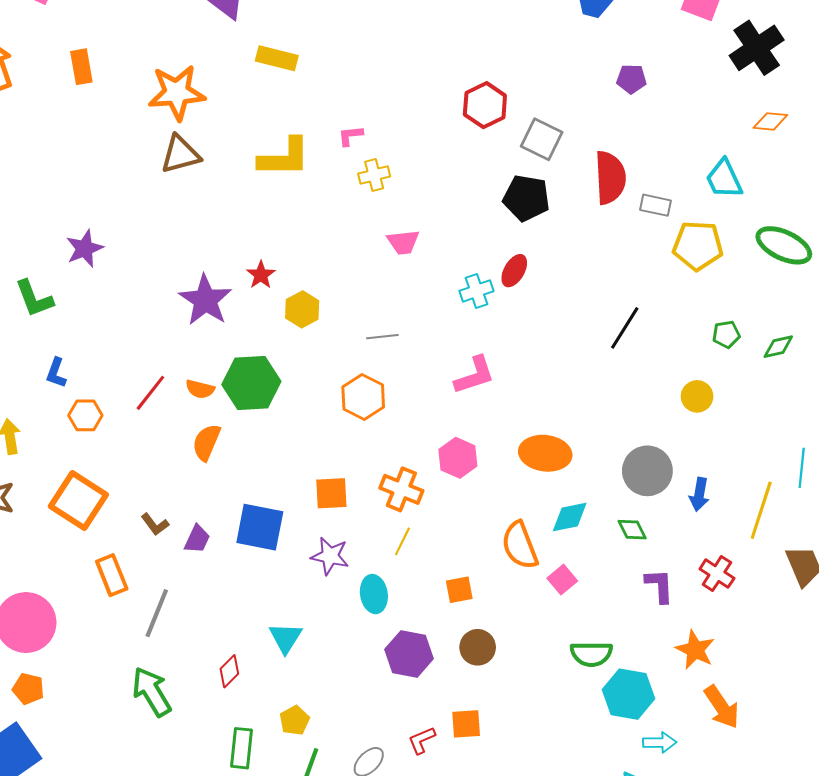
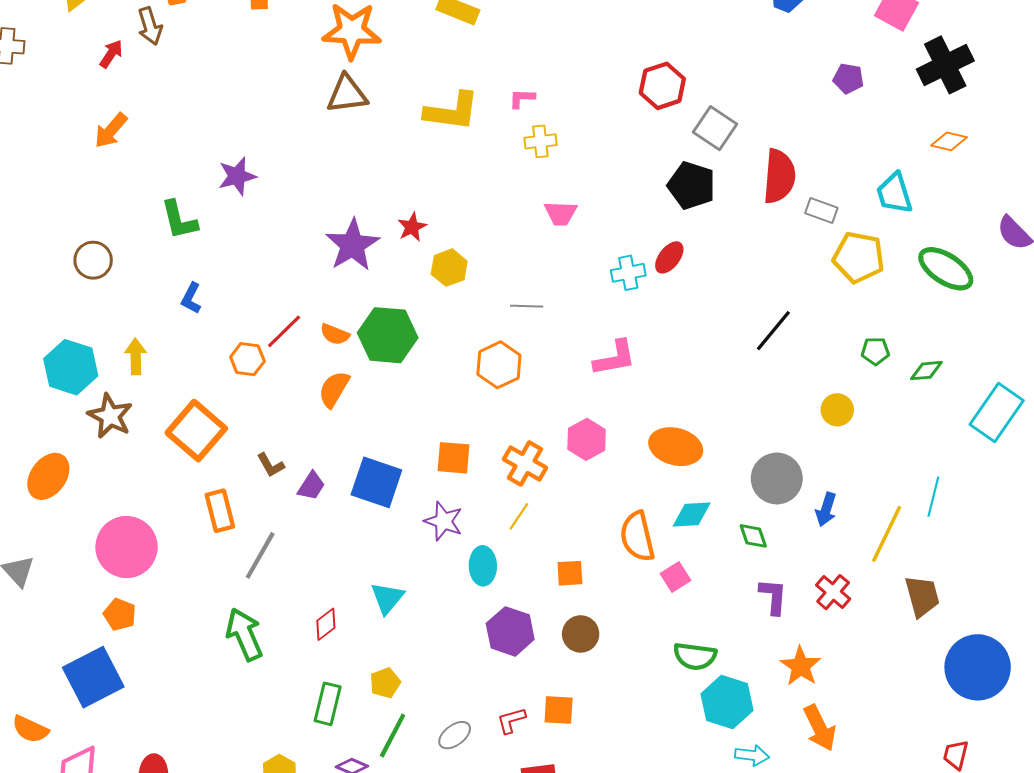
purple pentagon: (631, 79) -> (848, 79), moved
orange hexagon: (85, 415) -> (247, 359), moved

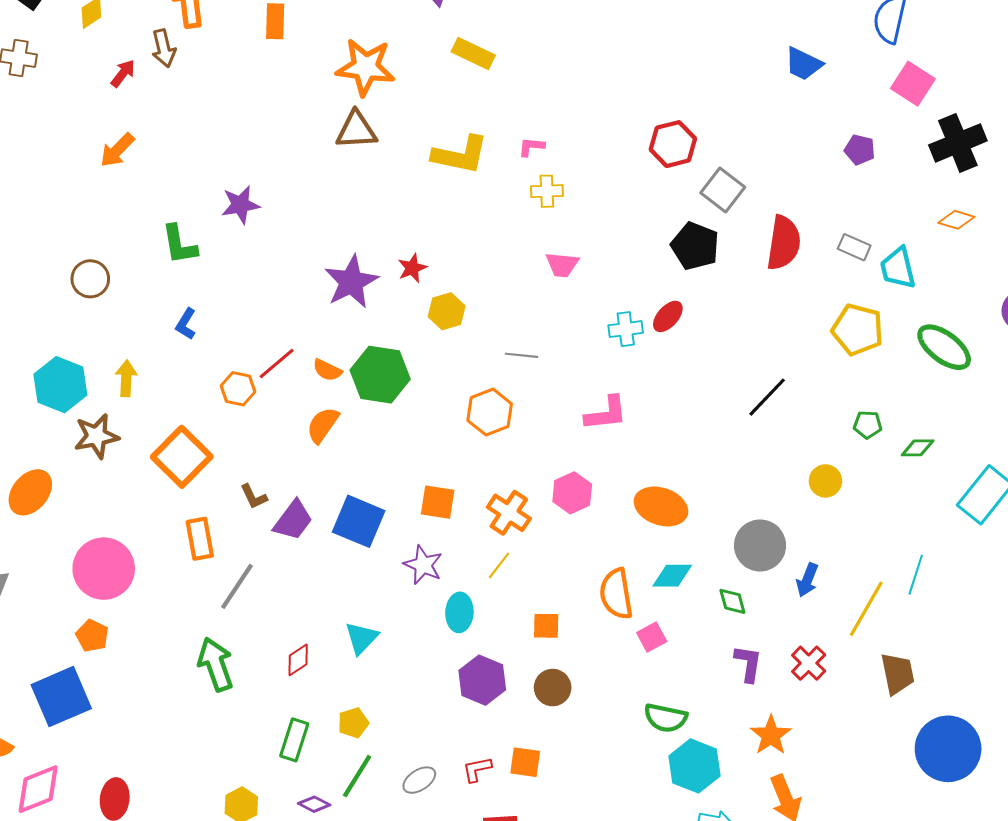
gray rectangle: (821, 211) -> (854, 247), moved
brown star: (110, 416) -> (96, 436), turned 30
purple trapezoid: (311, 486) -> (293, 520), size x1.4

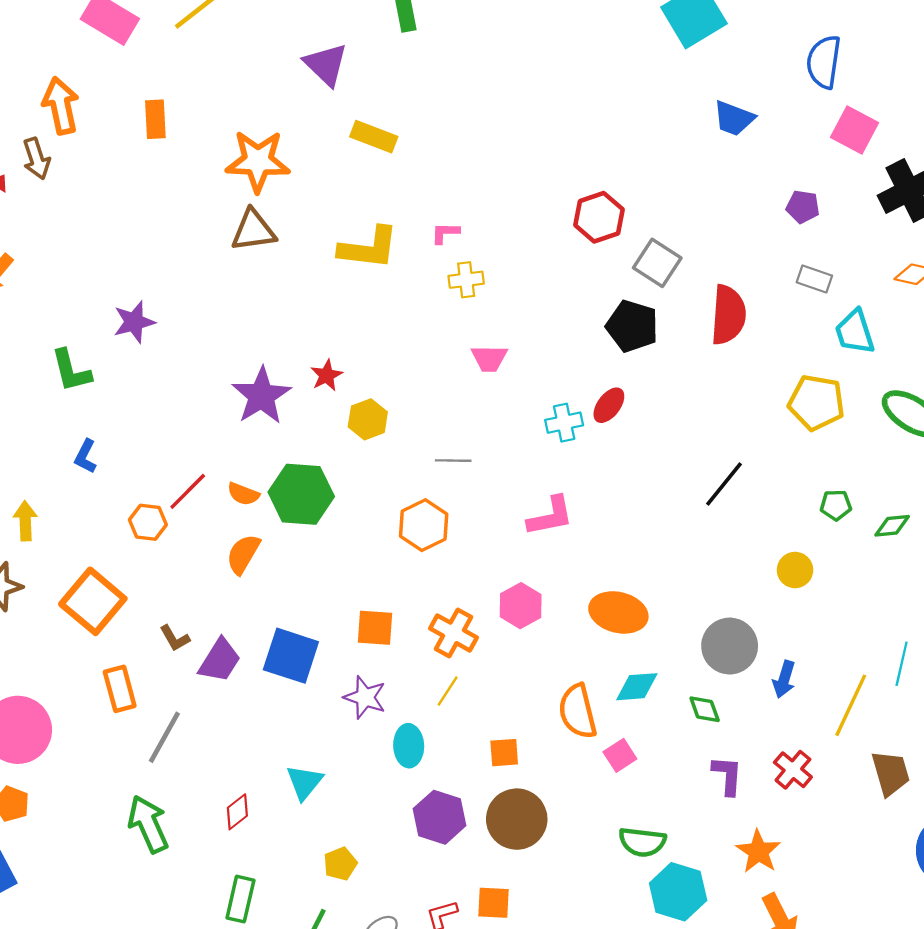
gray rectangle: (854, 247) -> (814, 279), moved
brown circle: (553, 688) -> (517, 819), size x1.5
yellow pentagon: (353, 723) -> (340, 864), moved

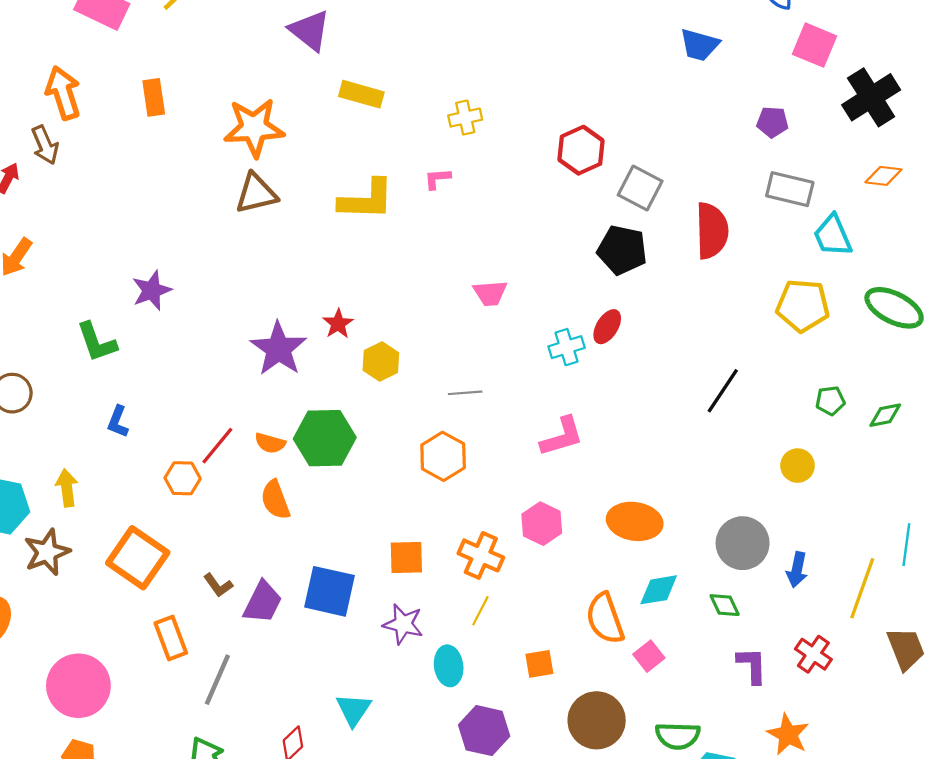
gray rectangle: (814, 279) -> (790, 189), size x1.4
yellow cross: (466, 280) -> (465, 118), moved
orange semicircle: (243, 554) -> (275, 500), turned -45
brown circle: (517, 819) -> (597, 720), moved

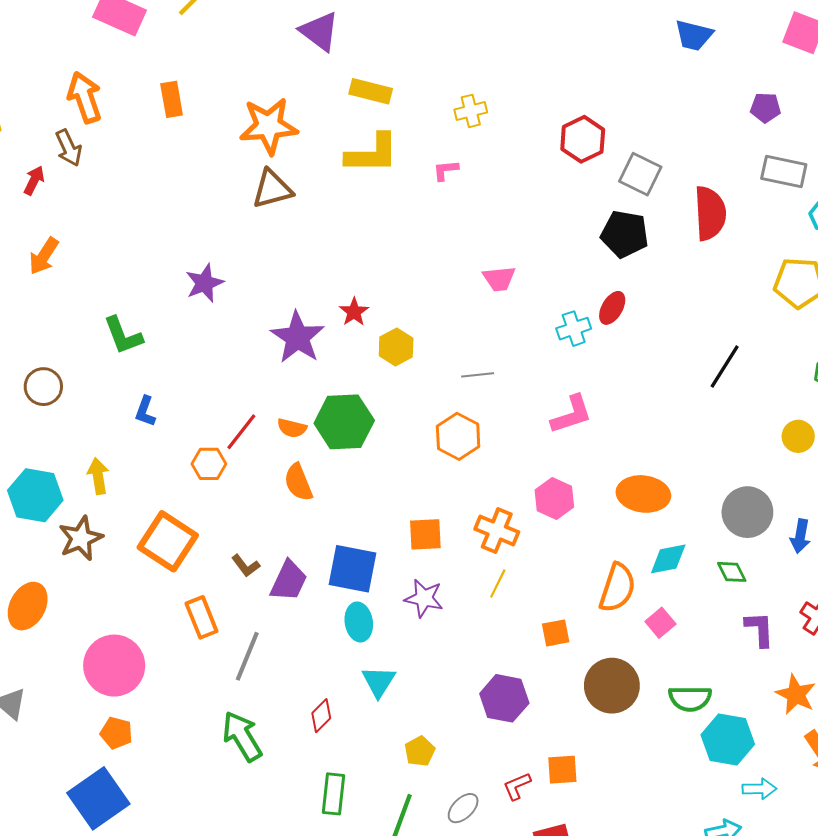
yellow L-shape: (366, 200) -> (372, 154), moved
purple star: (152, 290) -> (205, 283), moved
orange semicircle: (605, 618) -> (617, 588), turned -141
cyan ellipse: (449, 666) -> (359, 622), moved

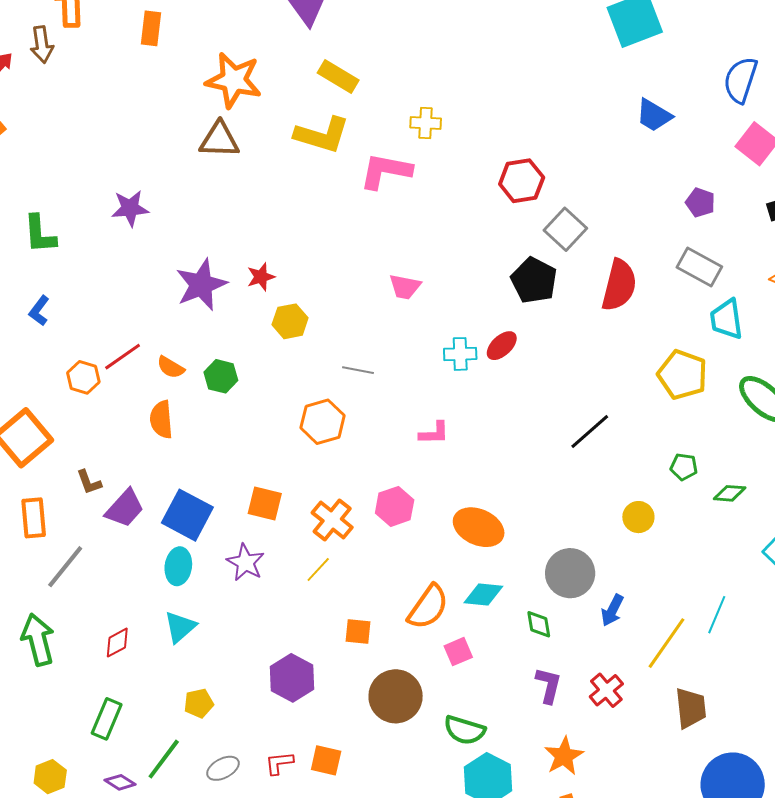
pink L-shape: (446, 170) -> (386, 171), size x2.0
pink L-shape: (571, 414) -> (434, 433), size x0.7
green hexagon: (344, 422) -> (221, 376), size x0.6

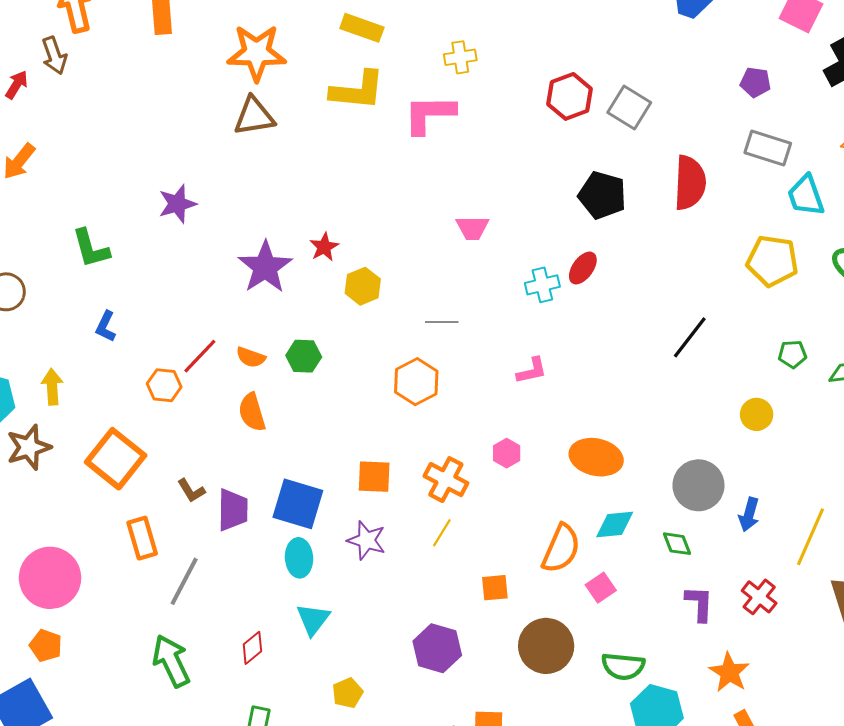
gray square: (565, 229) -> (629, 107), moved
pink hexagon: (395, 506) -> (507, 453), size x0.7
purple trapezoid: (125, 508) -> (233, 510), turned -30

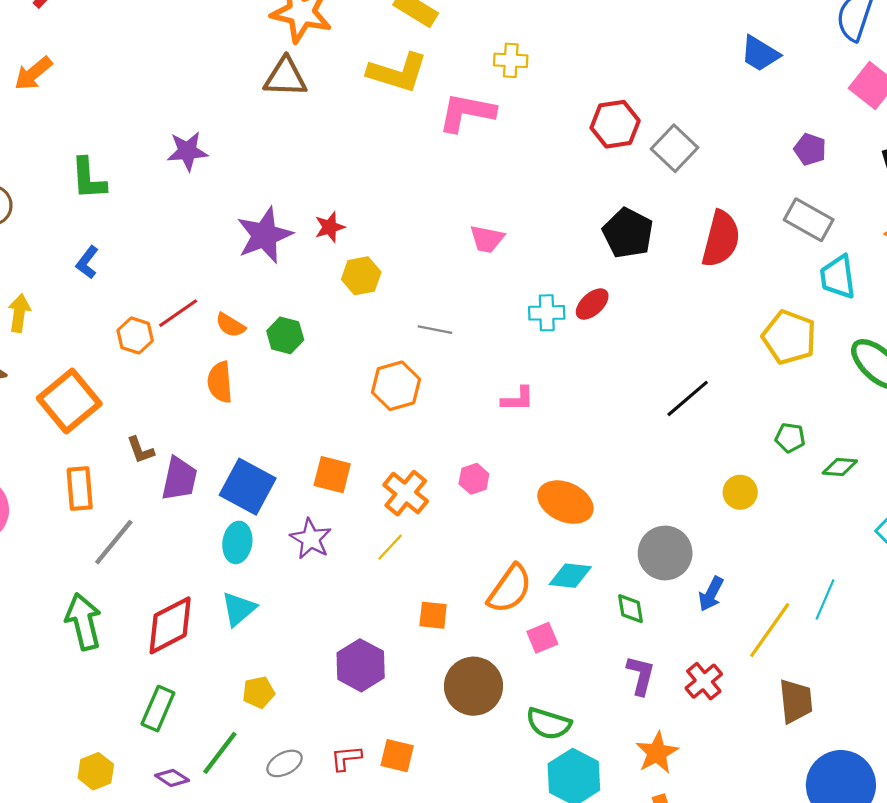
red diamond: (252, 648) -> (170, 625), size x1.8

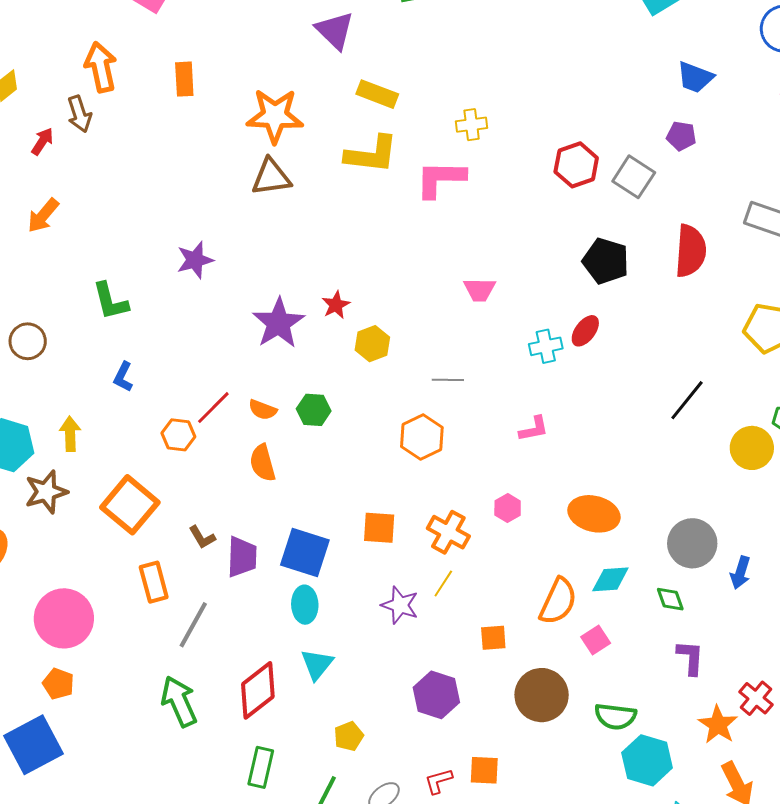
purple pentagon: (810, 149) -> (681, 136), moved
yellow circle: (740, 492) -> (752, 448), moved, size x1.4
purple star: (311, 539) -> (400, 605), moved
red cross: (704, 681) -> (756, 698), moved

